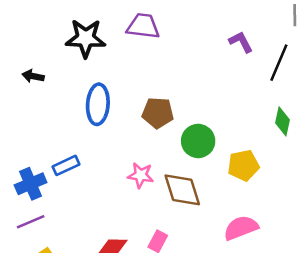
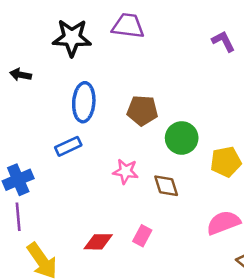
blue rectangle: (66, 165) -> (68, 146), moved
brown diamond: (182, 190) -> (166, 186), size x0.7
purple line: (31, 222) -> (18, 217), turned -72

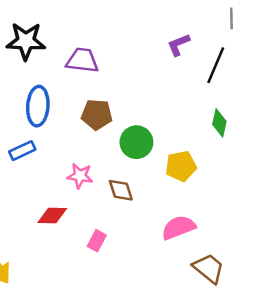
purple trapezoid: (128, 26) -> (82, 60), moved
purple L-shape: (223, 41) -> (179, 45), turned -85
red diamond: (98, 242) -> (52, 215), moved

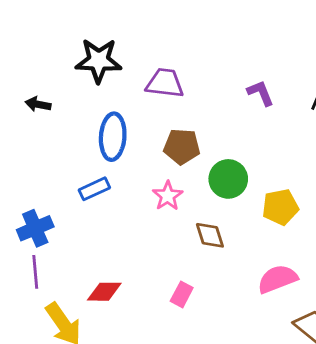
purple L-shape: (179, 45) -> (261, 93), moved, turned 90
pink star: (80, 176) -> (168, 196), moved, turned 30
red diamond: (52, 215) -> (104, 292), moved

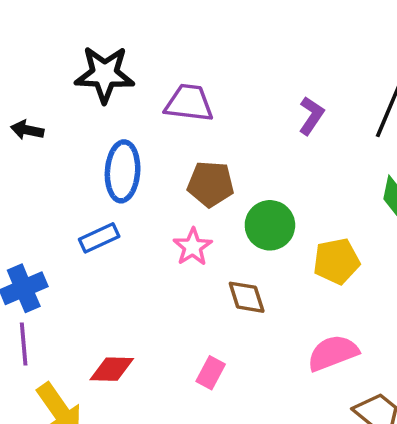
purple L-shape: (261, 93) -> (311, 116), turned 56

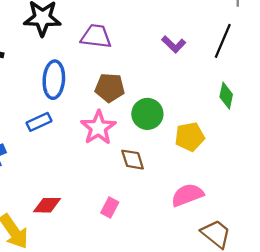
purple L-shape: (311, 116) -> (174, 44), turned 100
pink star: (193, 247) -> (98, 128), size x1.4

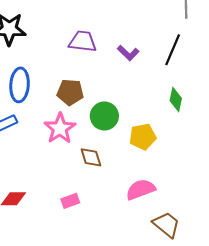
purple trapezoid: (96, 36) -> (83, 41), moved
pink rectangle: (110, 208) -> (70, 201), turned 42

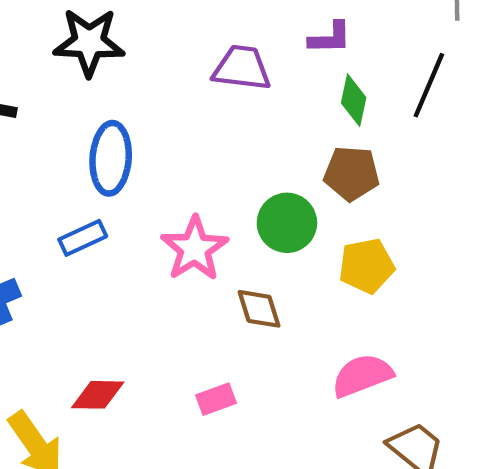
purple L-shape: (128, 53) -> (330, 38), moved, turned -45
brown pentagon: (70, 92) -> (351, 173), moved
green diamond: (176, 99) -> (354, 100), moved

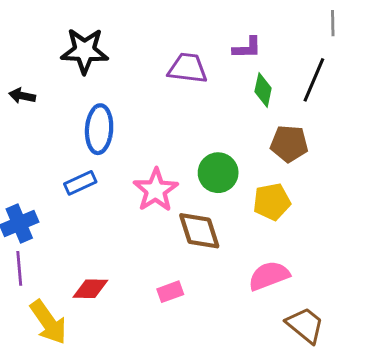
brown pentagon: (351, 173) -> (289, 144), moved
brown diamond: (259, 309) -> (199, 231), size x1.4

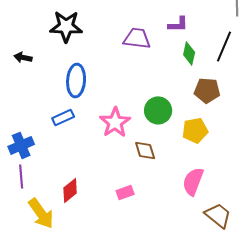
brown diamond: (199, 231) -> (145, 150), size x0.7
pink semicircle: (269, 276) -> (193, 181), turned -48
red diamond: (90, 289) -> (70, 190), turned -40

